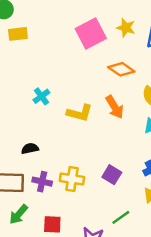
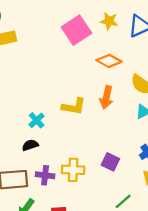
cyan cross: (41, 96) -> (37, 120), moved
orange arrow: (115, 107) -> (106, 97), turned 50

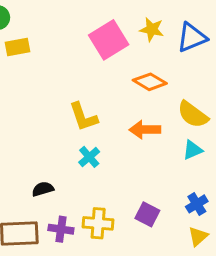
orange arrow: (106, 97) -> (145, 130), turned 75
yellow L-shape: (74, 106) -> (83, 117), moved, turned 60
cyan cross: (37, 120) -> (89, 157), moved

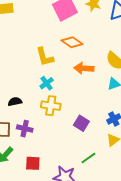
orange diamond: (150, 82) -> (72, 42), moved
yellow cross: (98, 223) -> (51, 106), moved

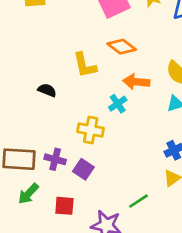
cyan cross: (47, 83) -> (118, 104), moved
black semicircle: (15, 102) -> (47, 90), moved, turned 32
purple square: (81, 123) -> (83, 169), moved

